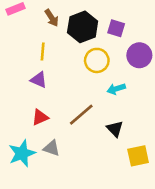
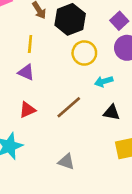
purple square: (116, 28) -> (119, 21), moved, turned 30
black triangle: (115, 129) -> (111, 112), moved, turned -36
gray triangle: (52, 148) -> (66, 162), moved

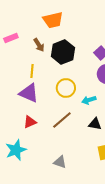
yellow circle: (84, 53) -> (66, 88), moved
purple triangle: (26, 72) -> (29, 93), size x1.5

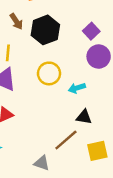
brown line: (62, 120) -> (66, 140), moved

